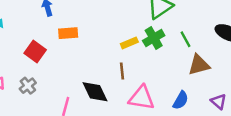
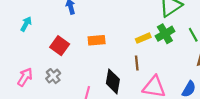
orange rectangle: (68, 33) -> (97, 40), moved
black diamond: (95, 92) -> (113, 81), turned 35

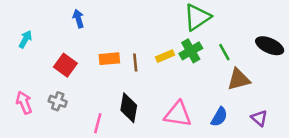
brown line: (137, 63) -> (135, 63), moved
gray cross: (53, 76) -> (58, 101), turned -32
pink arrow: (25, 77) -> (24, 103), turned -54

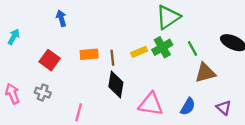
black diamond: (129, 108) -> (116, 84), moved

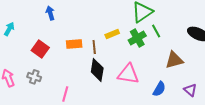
green line: (192, 48) -> (156, 31), moved
yellow rectangle: (139, 52) -> (112, 34), moved
pink triangle: (151, 104) -> (128, 74), moved

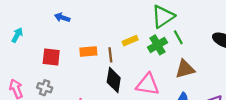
blue arrow: (50, 13) -> (62, 18), turned -56
red square: (40, 49) -> (51, 57), turned -30
brown triangle: (174, 60) -> (185, 69), moved

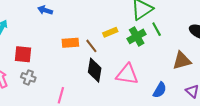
brown line: (110, 55) -> (91, 46), turned -32
red square: (51, 57) -> (23, 54), moved
brown triangle: (185, 69) -> (182, 61), moved

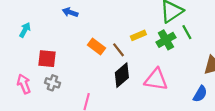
orange rectangle: (70, 43) -> (97, 46), turned 42
black diamond: (95, 70) -> (122, 75), turned 40
blue semicircle: (160, 90) -> (200, 94), moved

